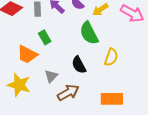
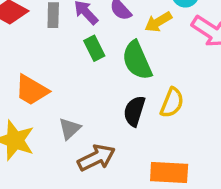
green rectangle: (45, 37) -> (94, 48), moved
black semicircle: (79, 65) -> (134, 111), moved, turned 42

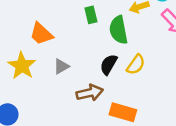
brown arrow: (96, 158) -> (90, 93), moved

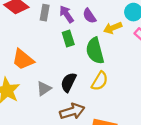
black semicircle: (109, 64) -> (68, 82), moved
yellow semicircle: (136, 65) -> (100, 81), moved

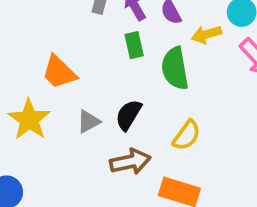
yellow semicircle: (100, 81) -> (187, 135), moved

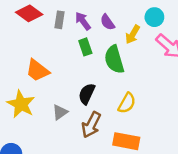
yellow arrow: (206, 34) -> (133, 34), turned -36
gray triangle: (88, 121) -> (60, 112), moved
brown arrow: (130, 162) -> (91, 125), turned 135

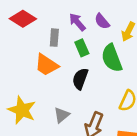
gray rectangle: (60, 20) -> (54, 38), moved
orange trapezoid: (37, 70) -> (47, 65), moved
black semicircle: (87, 94) -> (80, 79), moved

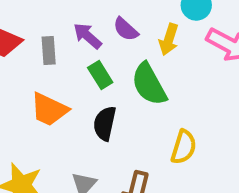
gray rectangle: (54, 38) -> (49, 51), moved

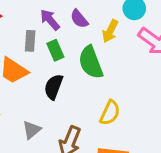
gray rectangle: (49, 51) -> (30, 41), moved

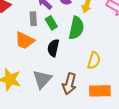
green semicircle: (91, 62) -> (76, 28), turned -140
gray triangle: (32, 130) -> (42, 79), size x1.5

